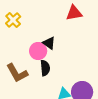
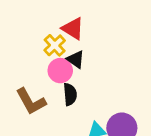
red triangle: (74, 13) -> (73, 29), moved, turned 42
yellow cross: (13, 20) -> (55, 45), moved

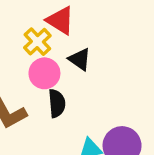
black triangle: (76, 59) -> (80, 59), moved

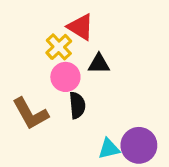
black triangle: (80, 59) -> (99, 64), turned -35

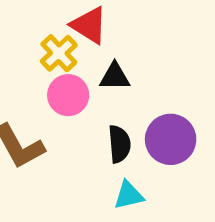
black semicircle: (77, 105) -> (119, 144), moved
purple circle: (139, 145) -> (171, 139), moved

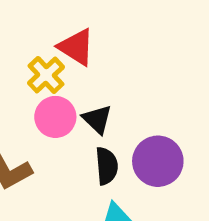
black triangle: (115, 76) -> (97, 119), moved, turned 44

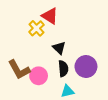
pink circle: (55, 117) -> (39, 76), moved

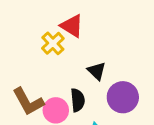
black triangle: (59, 48) -> (97, 71), moved
black semicircle: (63, 69) -> (78, 100), moved

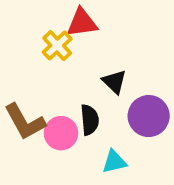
red triangle: (72, 26) -> (82, 23), turned -40

